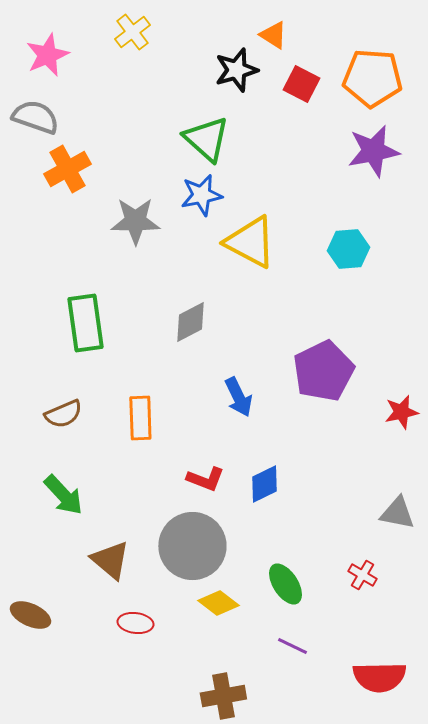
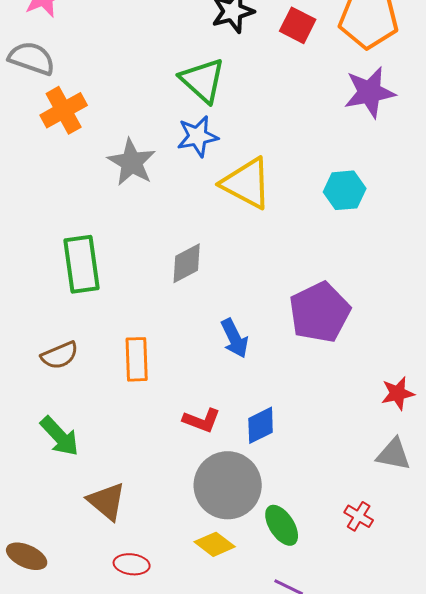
gray star: (135, 221) -> (132, 162), turned 30
red star: (401, 412) -> (398, 393), moved
gray circle: (192, 546) -> (228, 485), moved

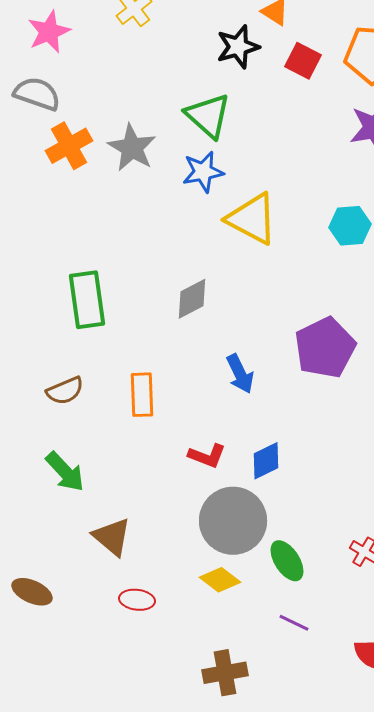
gray star: (132, 162) -> (132, 148), moved

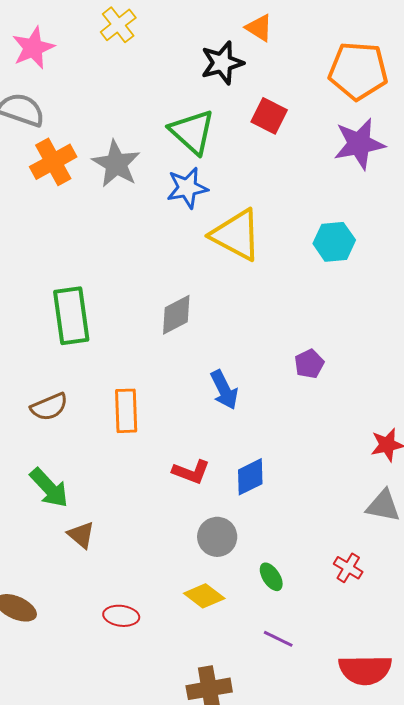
red square: (303, 61) -> (269, 116), moved
purple pentagon: (325, 348) -> (309, 364), size x0.5
gray circle: (233, 521) -> (217, 537), size x0.6
brown triangle: (112, 537) -> (81, 535), moved, size x0.7
green ellipse: (287, 561) -> (271, 577), size x0.7

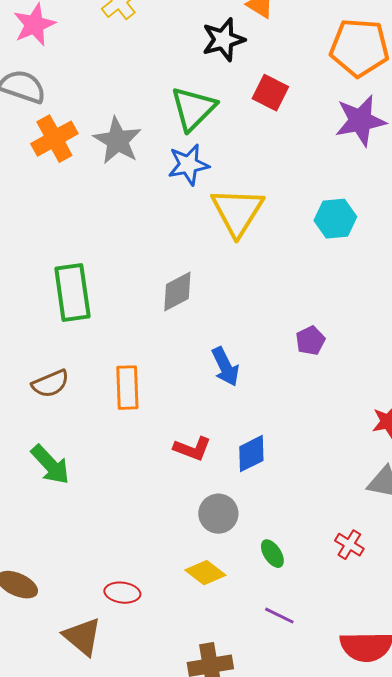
green triangle: (192, 132) -> (193, 109), turned 33
yellow triangle: (236, 235) -> (237, 212), turned 34
brown triangle: (81, 535) -> (82, 637), moved, size x1.4

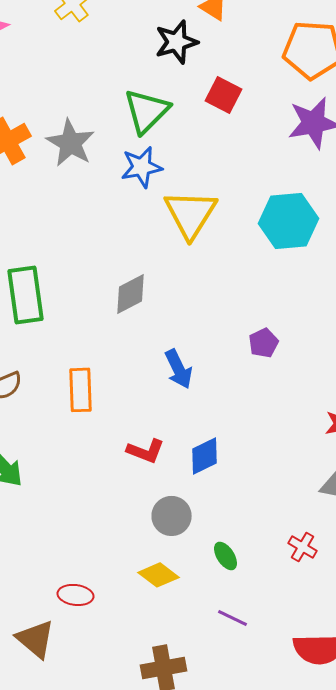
cyan hexagon: (335, 219) -> (288, 221), size x1.4

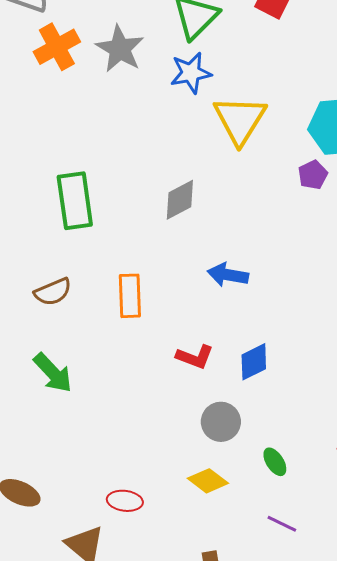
purple pentagon: (264, 343) -> (313, 175), moved
blue arrow: (178, 369) -> (228, 275), turned 126

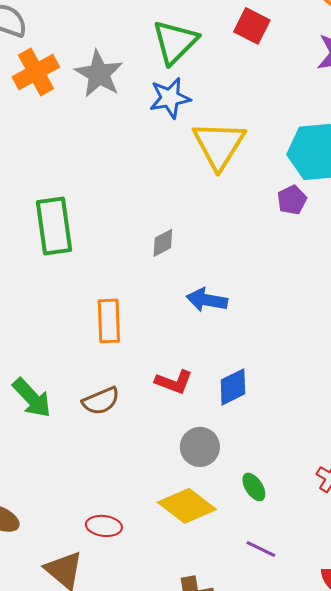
gray diamond: (180, 200) -> (163, 243), moved, size x0.7
brown semicircle: (53, 292) -> (101, 401), moved
yellow diamond: (208, 481) -> (187, 506), size x1.4

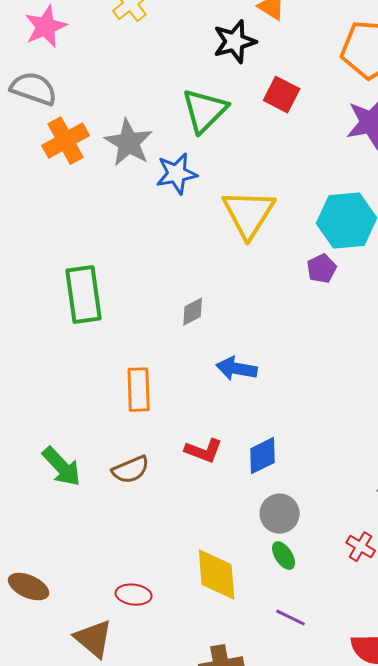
blue star: (170, 98) -> (177, 174), moved
gray circle: (200, 447) -> (280, 514), moved
yellow diamond: (187, 506) -> (217, 575), turned 48

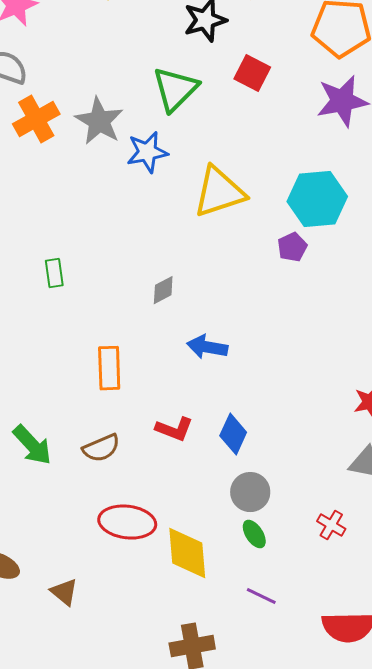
yellow triangle: (249, 214) -> (219, 192), turned 40
green rectangle: (84, 295) -> (54, 273), size x0.5
blue diamond: (263, 456) -> (233, 434), turned -39
red ellipse: (134, 595) -> (127, 522), moved, size x1.6
brown triangle: (94, 639) -> (64, 592), moved, size x0.7

